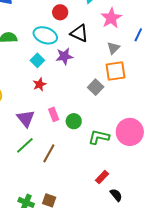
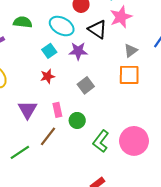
pink star: (111, 18) -> (121, 17), moved
gray square: (96, 87) -> (86, 85), moved
green L-shape: (99, 137) -> (101, 141), turned -75
green line: (25, 145) -> (20, 152), moved
brown line: (49, 153) -> (48, 136), moved

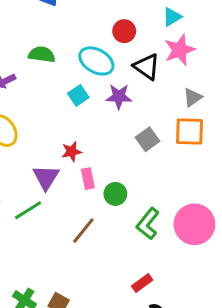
red star: (48, 76) -> (72, 152), moved
gray square: (86, 85) -> (148, 139), moved
brown line: (48, 136) -> (83, 231), moved
green line: (20, 152) -> (28, 210), moved

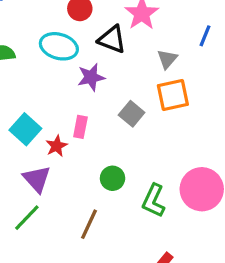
cyan square: (78, 95) -> (25, 129), moved, size x1.4
pink rectangle: (88, 179) -> (80, 127), moved, turned 36

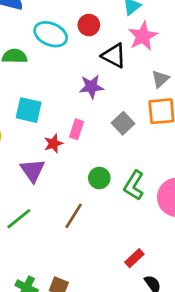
cyan ellipse: (59, 46) -> (51, 34), moved
cyan square: (25, 129) -> (29, 110), moved, turned -36
green L-shape: (154, 201) -> (134, 185), moved
green line: (27, 218) -> (19, 219), moved

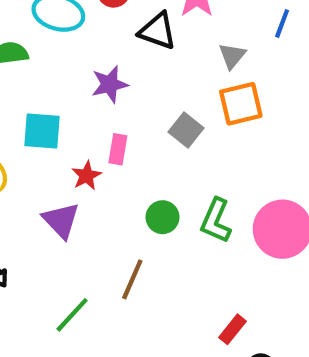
purple star: (91, 87) -> (110, 84), moved
green line: (19, 219) -> (72, 315), moved

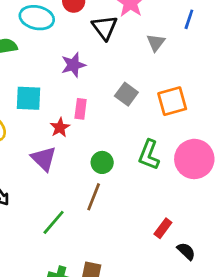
black triangle: (158, 31) -> (105, 28), turned 36
orange square: (241, 104) -> (172, 101), moved
green circle: (163, 217) -> (102, 162), moved

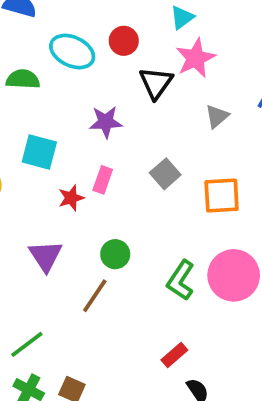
green L-shape: (149, 155) -> (181, 280), moved
purple triangle: (44, 159) -> (46, 256), moved
green line: (54, 222) -> (27, 344), moved

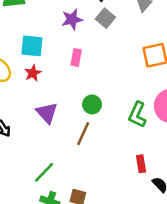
gray square: (165, 174) -> (105, 18), moved
red star: (71, 198) -> (33, 73), moved
red rectangle: (174, 355) -> (141, 164), turned -49

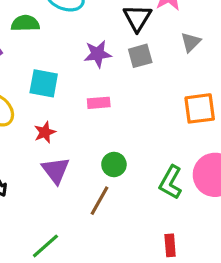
gray square: (105, 18) -> (140, 56), turned 30
pink rectangle: (76, 57) -> (99, 103), turned 70
red star: (33, 73) -> (45, 132), moved

